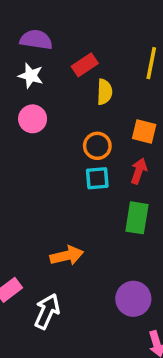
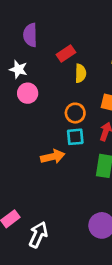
purple semicircle: (36, 40) -> (30, 35), turned -100
white star: (31, 76) -> (18, 69), moved
orange arrow: (67, 256) -> (53, 157), moved

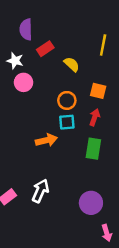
red rectangle: (66, 53) -> (45, 49), moved
yellow semicircle: (81, 73) -> (72, 64), turned -49
white arrow: (38, 235) -> (40, 191), moved

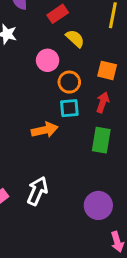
red rectangle: (45, 49) -> (58, 14), moved
pink circle: (24, 82) -> (48, 60), moved

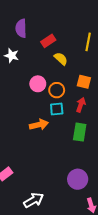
pink circle: (48, 60) -> (38, 84), moved
white arrow: (37, 191) -> (34, 200), moved, turned 36

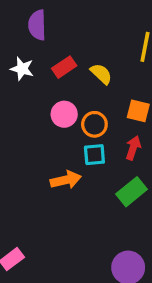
red rectangle: (48, 41) -> (64, 67), moved
green rectangle: (80, 132) -> (132, 192), turned 42

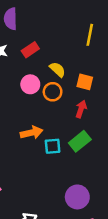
yellow semicircle: (101, 74) -> (58, 69), moved
cyan square: (94, 155) -> (53, 146), moved

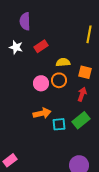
yellow semicircle: (58, 69) -> (63, 62), turned -48
pink circle: (30, 84) -> (41, 83), moved

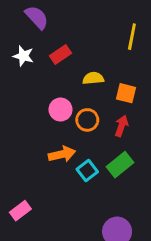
purple semicircle: (25, 21) -> (37, 17), turned 138
orange circle: (59, 80) -> (87, 120), moved
cyan square: (59, 124) -> (87, 171), turned -32
pink rectangle: (10, 160) -> (20, 211), moved

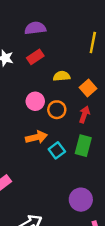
purple semicircle: (37, 17) -> (35, 28), moved, turned -54
orange square: (126, 93) -> (88, 88), turned 35
green rectangle: (120, 165) -> (83, 146), turned -36

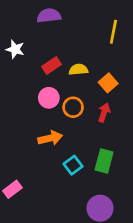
red rectangle: (35, 57) -> (51, 65), moved
green rectangle: (83, 146) -> (104, 161), moved
cyan square: (57, 150) -> (73, 165), moved

